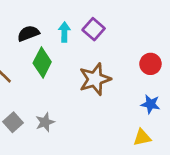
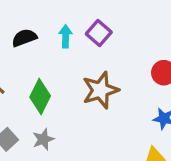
green diamond: (42, 62) -> (40, 96), moved

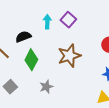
black semicircle: (24, 38) -> (23, 37), moved
gray star: (43, 139) -> (46, 87), moved

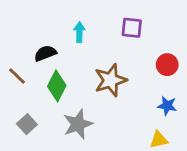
purple square: (68, 20) -> (132, 28), moved, turned -35
gray star: (46, 87) -> (78, 124), size x1.5

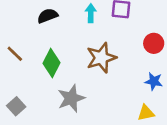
cyan arrow: (79, 32) -> (91, 13), moved
black semicircle: (45, 53) -> (48, 16), moved
gray square: (27, 124) -> (16, 106), moved

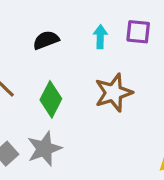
gray star: (71, 98) -> (44, 149), moved

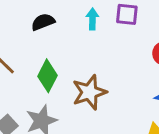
brown star: (113, 93) -> (89, 92), moved

